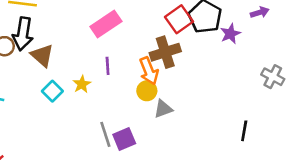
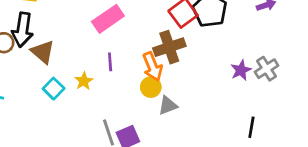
purple star: (230, 34) -> (241, 70), moved
gray cross: (273, 77) -> (266, 69), moved, turned 30

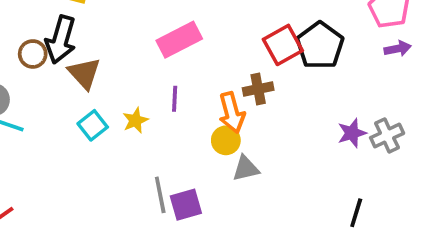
brown cross: (169, 47) -> (258, 89), size x0.7

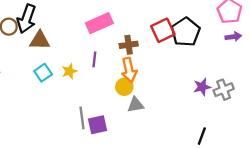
brown triangle: (84, 73) -> (40, 40), turned -50
brown cross: (258, 89) -> (129, 45), moved

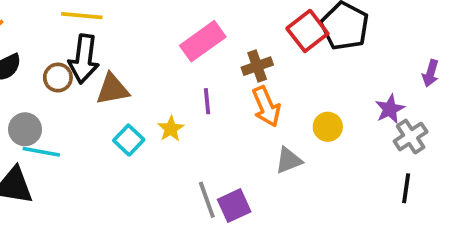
purple arrow: (233, 37) -> (431, 73), moved, turned 126
yellow circle: (124, 87) -> (328, 127), moved
gray cross: (224, 90) -> (411, 137), moved

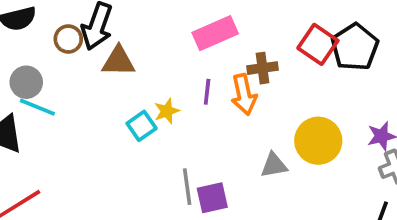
red square: (307, 31) -> (318, 44), turned -30
orange arrow: (266, 107) -> (244, 94), moved
yellow circle: (328, 127) -> (318, 141), size x1.6
cyan square: (129, 140) -> (142, 126), moved

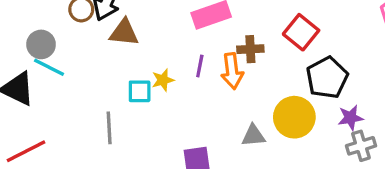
black pentagon: (355, 47) -> (327, 78), moved
cyan square: (142, 126) -> (140, 91), turned 30
gray line: (187, 187) -> (109, 128), moved

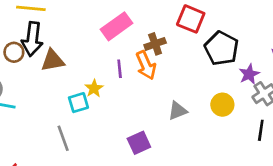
yellow circle: (294, 117) -> (222, 105), moved, size x0.7

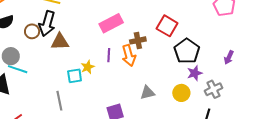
purple star: (249, 74) -> (195, 73), moved

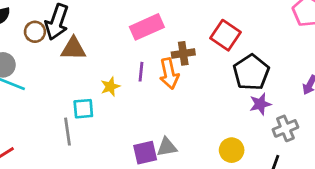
cyan square: (75, 76) -> (83, 109), moved
gray triangle: (147, 93) -> (167, 147), moved
yellow circle: (181, 93) -> (232, 150), moved

